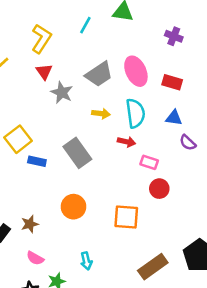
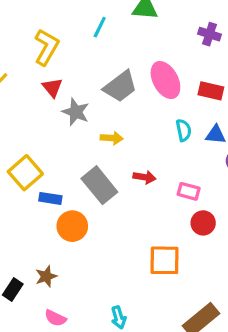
cyan semicircle: (135, 113) -> (184, 130), moved, size x0.6
yellow arrow: (101, 114) -> (112, 138), moved
red arrow: (127, 142) -> (144, 177), moved
orange circle: (73, 207) -> (72, 226), moved

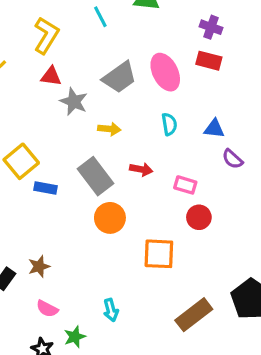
cyan line: (100, 27) -> (100, 17), turned -55
red triangle: (52, 88) -> (51, 76), turned -45
red rectangle: (211, 91) -> (209, 61), moved
cyan semicircle: (184, 130) -> (169, 124), moved
orange circle: (72, 226) -> (110, 218), moved

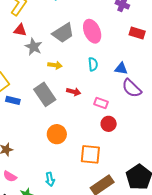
red rectangle: (209, 61) -> (137, 33), moved
purple semicircle: (232, 159) -> (132, 88), size x1.5
orange circle: (110, 218) -> (57, 134), moved
orange square: (159, 254) -> (90, 154), moved

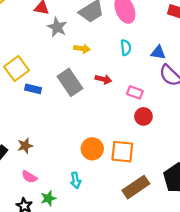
orange circle: (57, 134) -> (92, 149), moved

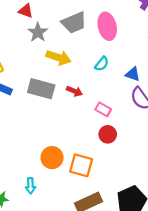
cyan semicircle: (126, 48) -> (102, 64), turned 35
yellow arrow: (82, 49) -> (58, 57), size x1.5
gray rectangle: (70, 82) -> (41, 89), turned -50

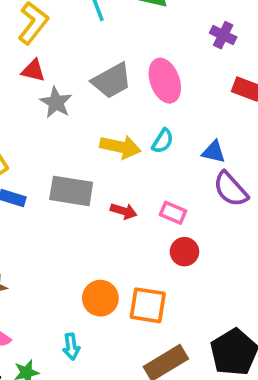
yellow arrow: (58, 57) -> (120, 147), moved
red arrow: (74, 91) -> (124, 211), moved

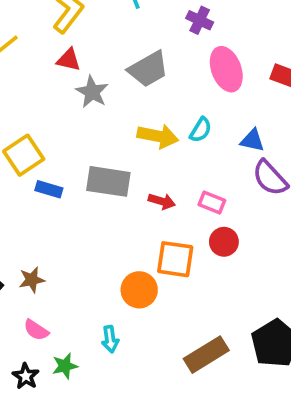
purple cross: (223, 35) -> (200, 20), moved
pink ellipse: (165, 81) -> (226, 69), moved
orange square: (148, 305) -> (175, 259), moved

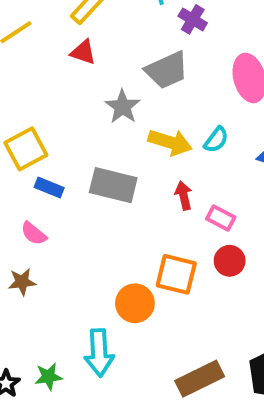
purple cross: (200, 20) -> (193, 19), moved
gray star: (92, 92) -> (123, 107), moved
red arrow: (162, 201) -> (184, 196), moved, turned -125
pink semicircle: (36, 330) -> (34, 233), moved
cyan arrow: (110, 339) -> (99, 353), size x1.6

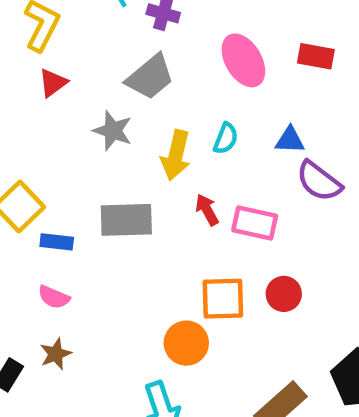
red triangle: (83, 52) -> (53, 83), turned -40
yellow arrow: (170, 142) -> (176, 155), turned 102
pink rectangle: (221, 218) -> (255, 223), size x1.4
red circle: (230, 261) -> (284, 294), moved

